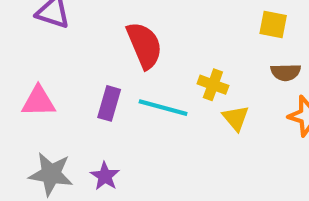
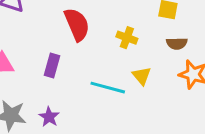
yellow cross: (213, 85) -> (127, 38), moved
cyan line: (163, 108) -> (108, 88), moved

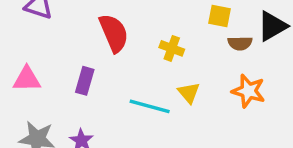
brown semicircle: (177, 43) -> (240, 43), moved

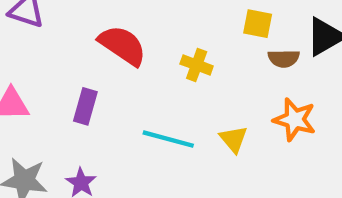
red semicircle: (114, 33) -> (122, 45), turned -33
yellow triangle: (189, 93) -> (234, 139), moved

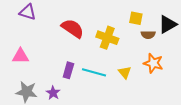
yellow cross: (197, 65) -> (107, 38), size x1.5
purple rectangle: (85, 106) -> (68, 70), moved

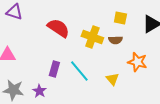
brown semicircle: (148, 35) -> (115, 40), moved
cyan line: (94, 72) -> (79, 71), turned 35
yellow triangle: (125, 72) -> (112, 79), moved

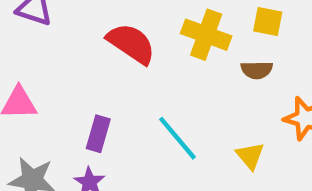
yellow cross: (92, 37) -> (206, 35), moved
purple rectangle: (54, 69) -> (98, 134), moved

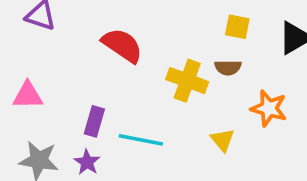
yellow cross: (206, 35) -> (187, 81), moved
cyan line: (177, 138) -> (141, 140), moved, turned -39

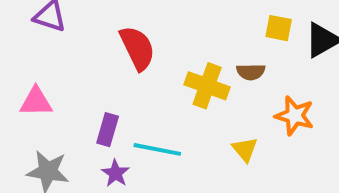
yellow square: (237, 27) -> (279, 28), moved
red semicircle: (122, 45) -> (137, 48), turned 30
purple star: (87, 162) -> (116, 173), moved

